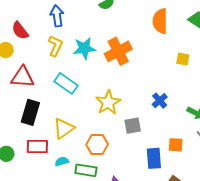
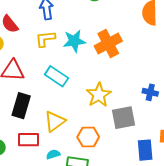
yellow L-shape: (55, 46) -> (45, 39), turned -120
blue cross: (160, 101) -> (150, 92), turned -35
gray square: (133, 126) -> (123, 118), size x1.4

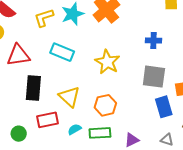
blue cross: (150, 92) -> (153, 40), moved
gray square: (123, 118) -> (154, 77), moved, turned 30
yellow triangle: (55, 121) -> (69, 97), turned -30

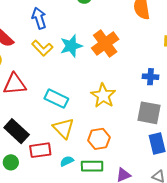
yellow L-shape: (44, 18) -> (42, 48), turned -120
cyan rectangle: (62, 52) -> (56, 99), moved
black rectangle: (33, 88) -> (17, 131), moved, turned -55

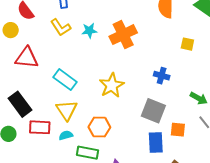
cyan star: (71, 46) -> (89, 31), size x0.7
cyan semicircle: (67, 161) -> (66, 135), moved

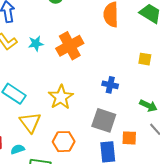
yellow square: (187, 44) -> (145, 59), moved
yellow triangle: (67, 110) -> (30, 122), moved
orange hexagon: (99, 127) -> (64, 142), moved

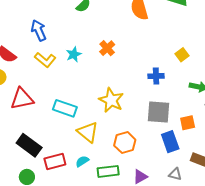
orange cross: (70, 46) -> (107, 48), size x0.6
yellow square: (145, 59) -> (182, 55), moved, turned -32

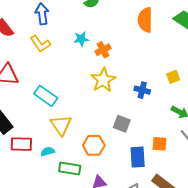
cyan star: (74, 54) -> (81, 39), moved
yellow star: (111, 100) -> (103, 80), moved
gray square: (159, 112) -> (122, 124), moved, size x0.7

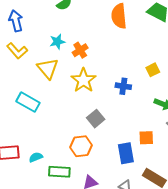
gray square: (122, 124) -> (96, 119), moved, turned 36
yellow triangle: (61, 125) -> (48, 68), moved

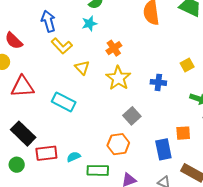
cyan star: (57, 42) -> (89, 24), moved
yellow L-shape: (17, 51) -> (62, 46), moved
yellow triangle: (48, 68) -> (82, 68), size x0.7

